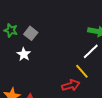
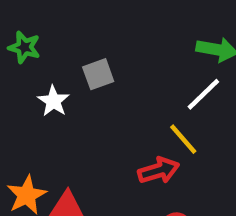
gray square: (31, 33) -> (98, 74), moved, turned 32

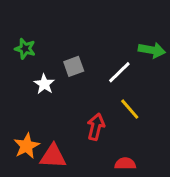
white line: (203, 94) -> (119, 72), moved
red arrow: (159, 170) -> (96, 127), moved, turned -60

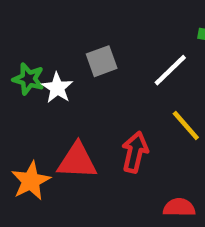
green star: (25, 49) -> (28, 79), moved
red triangle: (53, 156) -> (77, 161), moved

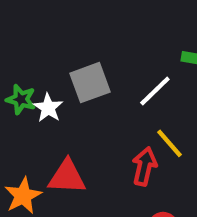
gray square: (102, 61) -> (90, 83), size x1.4
red arrow: (135, 152) -> (144, 166), moved

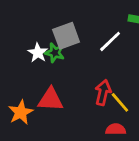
green star: (21, 99) -> (55, 53), moved
yellow line: (170, 143) -> (120, 102), moved

